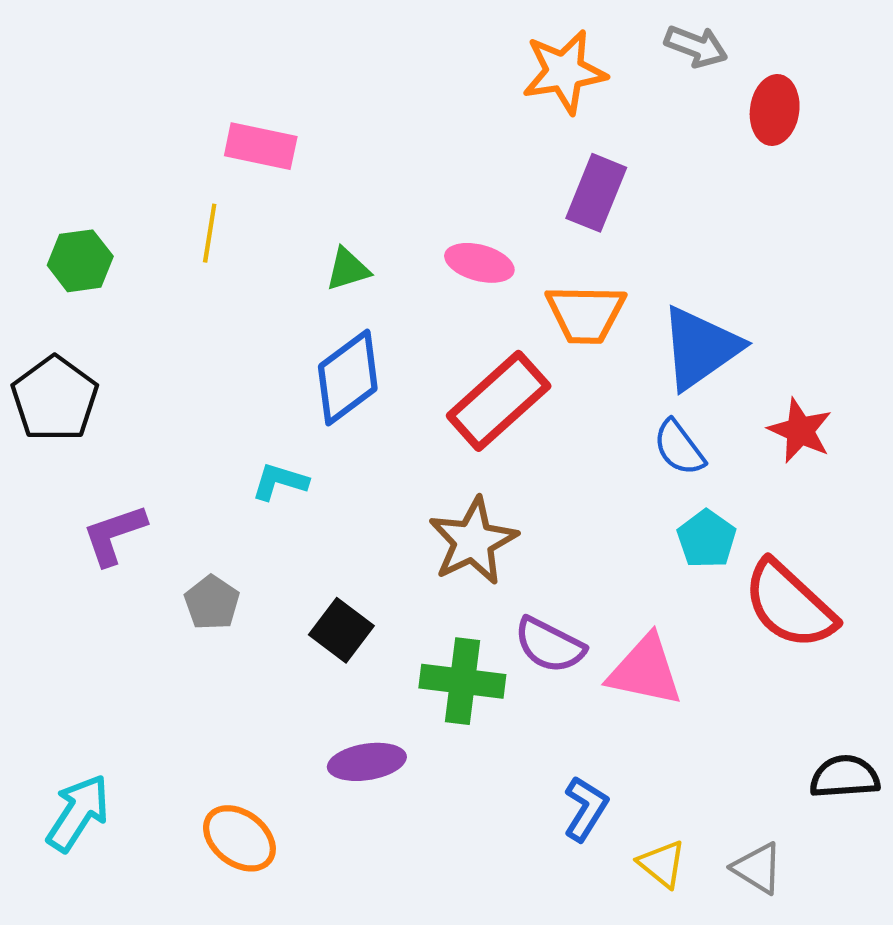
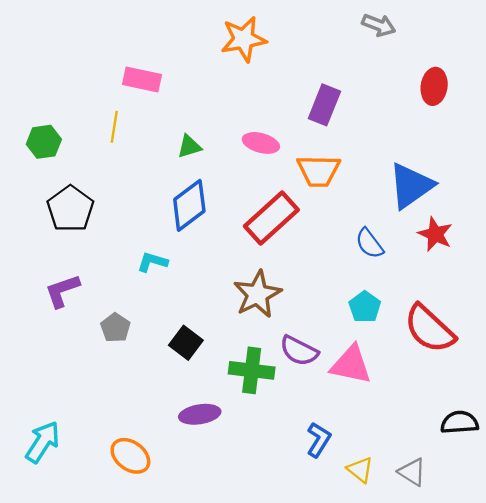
orange star: (564, 72) -> (244, 39), moved
red ellipse: (775, 110) -> (434, 86), moved
blue triangle: (700, 348) -> (411, 186), moved
black pentagon: (55, 399) -> (70, 209), moved
cyan pentagon: (707, 539) -> (365, 307), moved

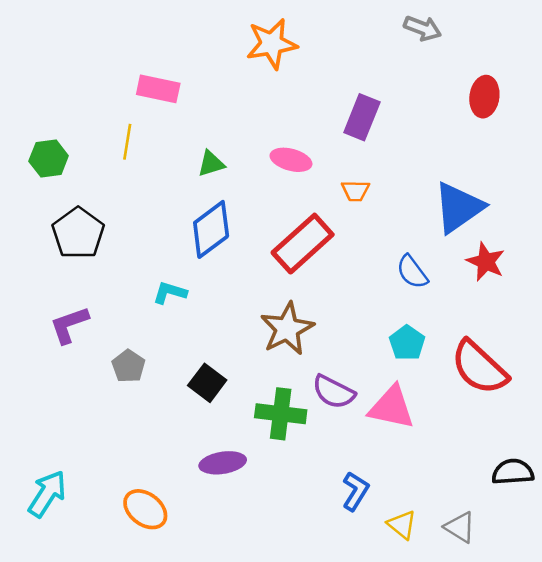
orange trapezoid: (319, 171) -> (355, 191), size x0.6

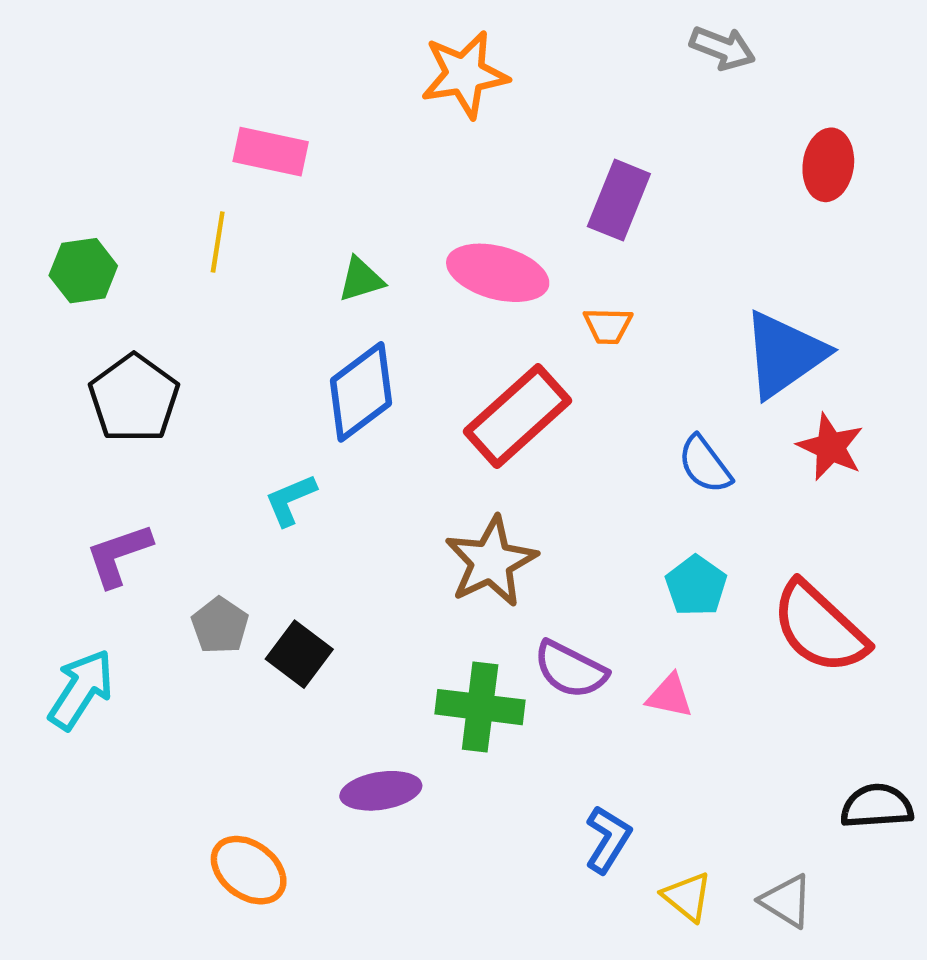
pink ellipse: (291, 160) -> (498, 273), size x1.4
cyan L-shape: (170, 293) -> (290, 500), turned -40
black square: (207, 383) -> (299, 654), moved
pink triangle: (392, 407) -> (670, 696), size x0.6
cyan arrow: (47, 494) -> (81, 689), moved

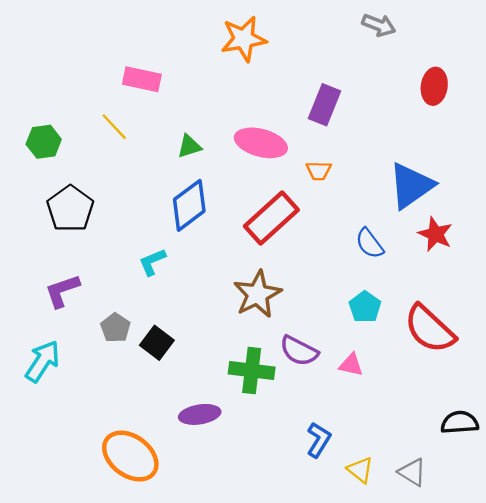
yellow line: (218, 242) -> (114, 127), turned -52
orange ellipse: (249, 870) -> (130, 456), size x1.4

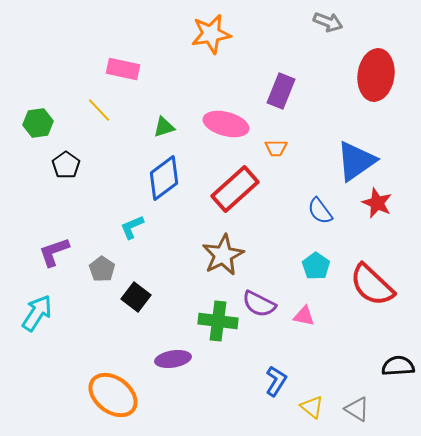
red ellipse: (434, 86) -> (376, 75), size x1.6
black pentagon: (70, 209) -> (66, 165), moved, size x0.7
gray pentagon: (115, 328) -> (102, 269), moved

